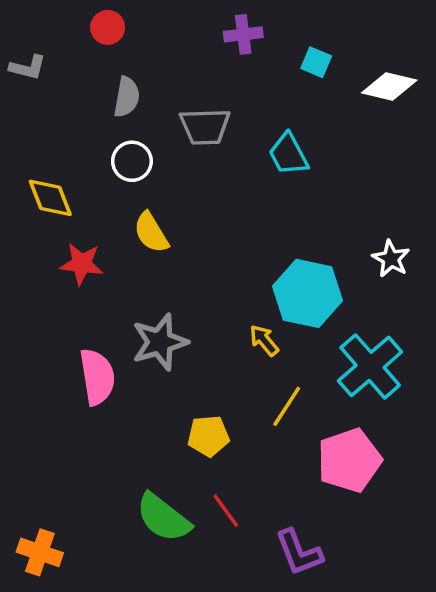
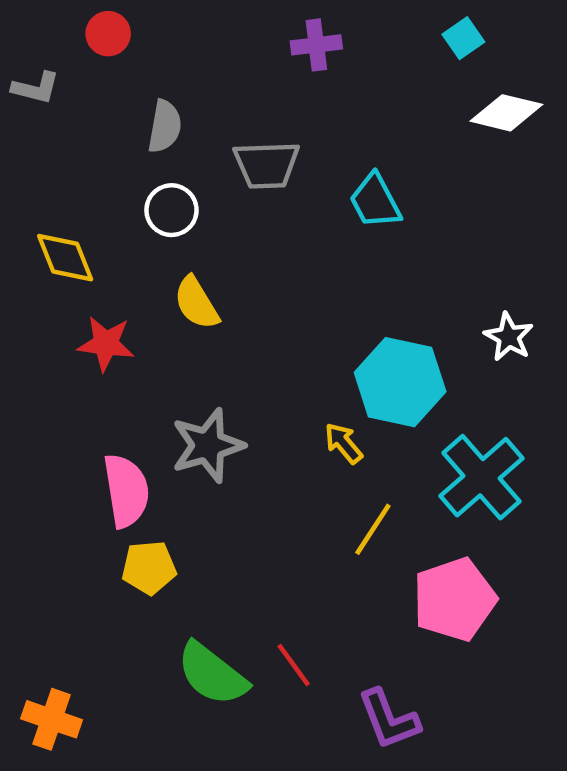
red circle: (108, 27) -> (108, 34), moved
cyan square: (316, 62) -> (463, 38), moved, turned 32
yellow pentagon: (208, 436) -> (149, 568), moved

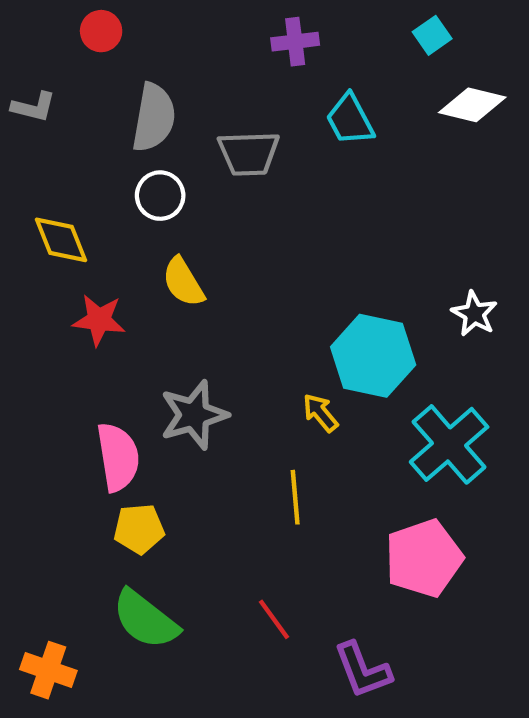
gray L-shape: (36, 88) -> (34, 107), moved
gray semicircle: (165, 126) -> (154, 118), size x1.4
cyan trapezoid: (375, 201) -> (350, 120), moved
yellow line: (373, 529) -> (295, 497), moved, turned -38
green semicircle: (212, 674) -> (145, 619), moved

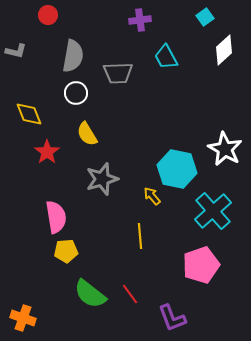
white diamond: (472, 105) -> (224, 50), turned -56
white star: (474, 314) -> (225, 149), size x1.6
red star: (99, 320) -> (47, 152), turned 30
gray star: (194, 415) -> (102, 179), moved
green semicircle: (145, 619) -> (90, 294), moved

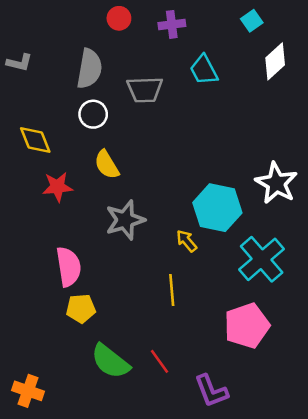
red circle: (48, 15) -> (119, 18), moved
red star: (47, 152) -> (57, 187), turned 30

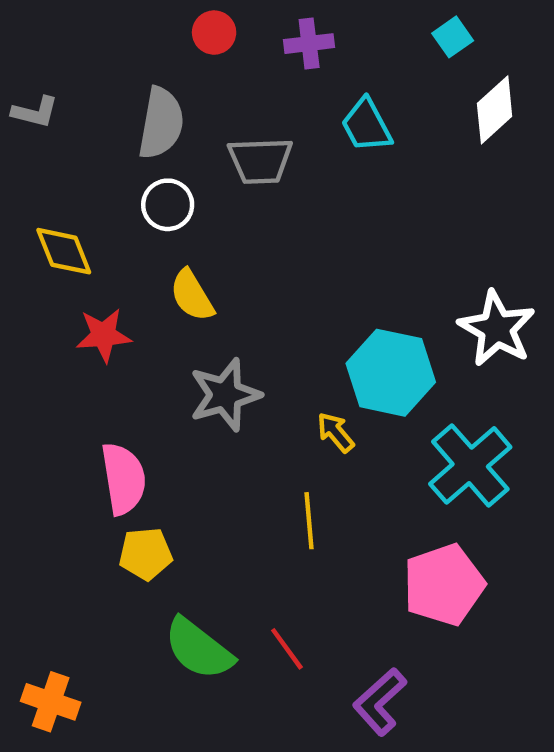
purple L-shape: (211, 391) -> (380, 702), turned 69

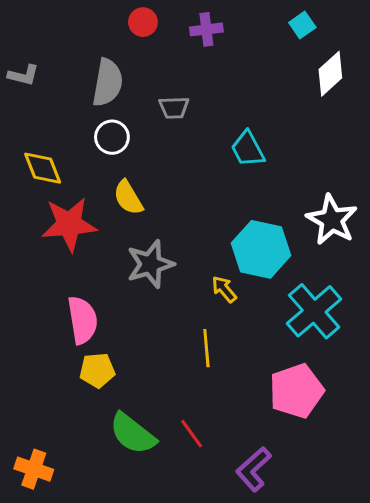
cyan trapezoid: (366, 125) -> (248, 149), moved
gray trapezoid: (260, 161) -> (174, 108), size x0.7
red star: (104, 335) -> (69, 224), size x1.5

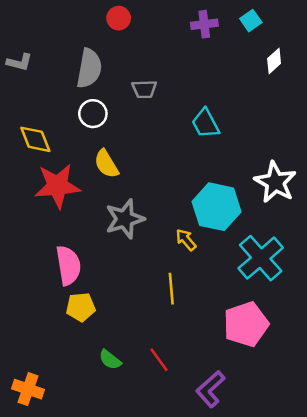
purple cross: (206, 29) -> (204, 24), moved
white diamond: (330, 74) -> (274, 61), size x0.7
green semicircle: (133, 434) -> (110, 360), size x0.6

